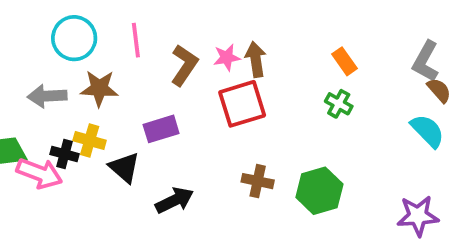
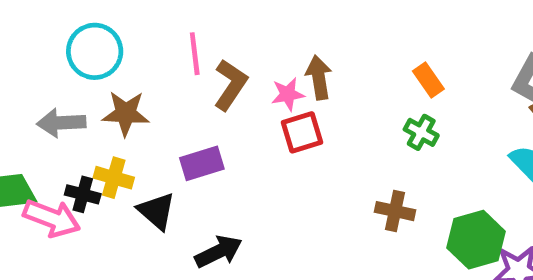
pink line: (136, 40) -> (195, 54), moved
pink star: (227, 57) -> (288, 94), moved
red square: (242, 104) -> (302, 132), size x0.7
brown cross: (258, 181) -> (395, 211), moved
green hexagon: (319, 191) -> (476, 240), moved

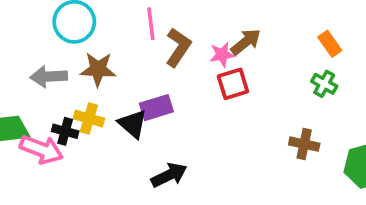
brown arrow: (319, 78) -> (246, 42), turned 60
black triangle: (157, 211) -> (133, 124), moved

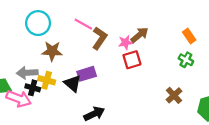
pink line: (151, 24) -> (83, 24), turned -54
gray arrow: (49, 77) -> (27, 73), moved
brown cross: (304, 144) -> (174, 95), turned 35

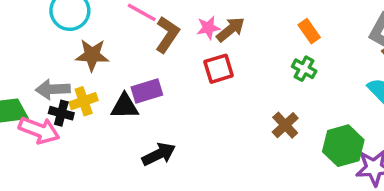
pink star: (125, 42) -> (208, 28), moved
yellow cross: (47, 80) -> (84, 101), turned -35
black triangle: (73, 84) -> (125, 106), turned -42

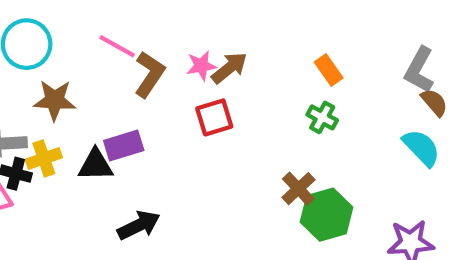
green hexagon: (343, 146) -> (326, 215), moved

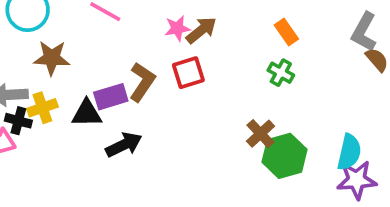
brown L-shape: (150, 74) -> (142, 82), moved
cyan semicircle: (421, 148) -> (349, 152), moved, turned 57
black arrow: (139, 225) -> (124, 145), moved

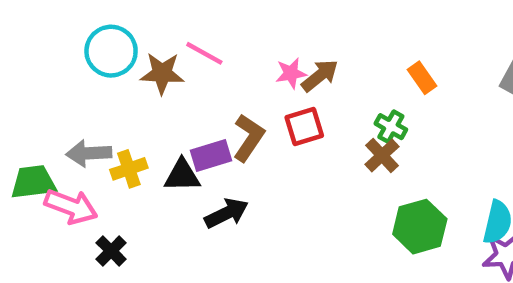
brown star: (52, 58) -> (162, 73), moved
green cross: (281, 73) -> (391, 127), moved
black cross: (18, 121) -> (111, 251), moved, turned 30
brown cross: (261, 134) -> (382, 155), moved

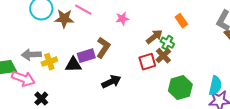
brown arrow: (320, 76) -> (154, 37), moved
red square: (304, 127) -> (147, 62), moved
black arrow: (227, 213) -> (111, 82), moved

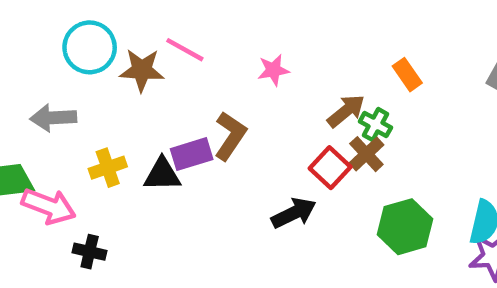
gray arrow: (31, 55) -> (53, 118), moved
red square: (147, 62) -> (330, 168), turned -30
black arrow: (111, 82) -> (294, 213), moved
black cross: (41, 99) -> (90, 252), turned -32

